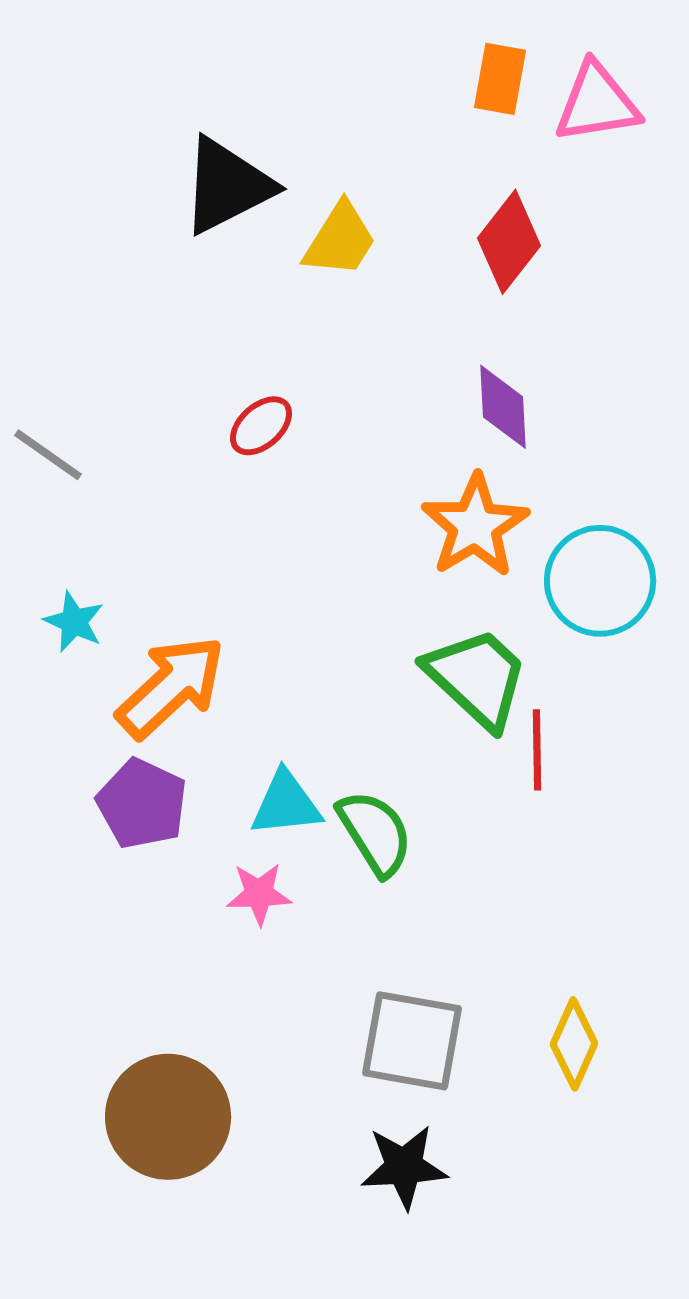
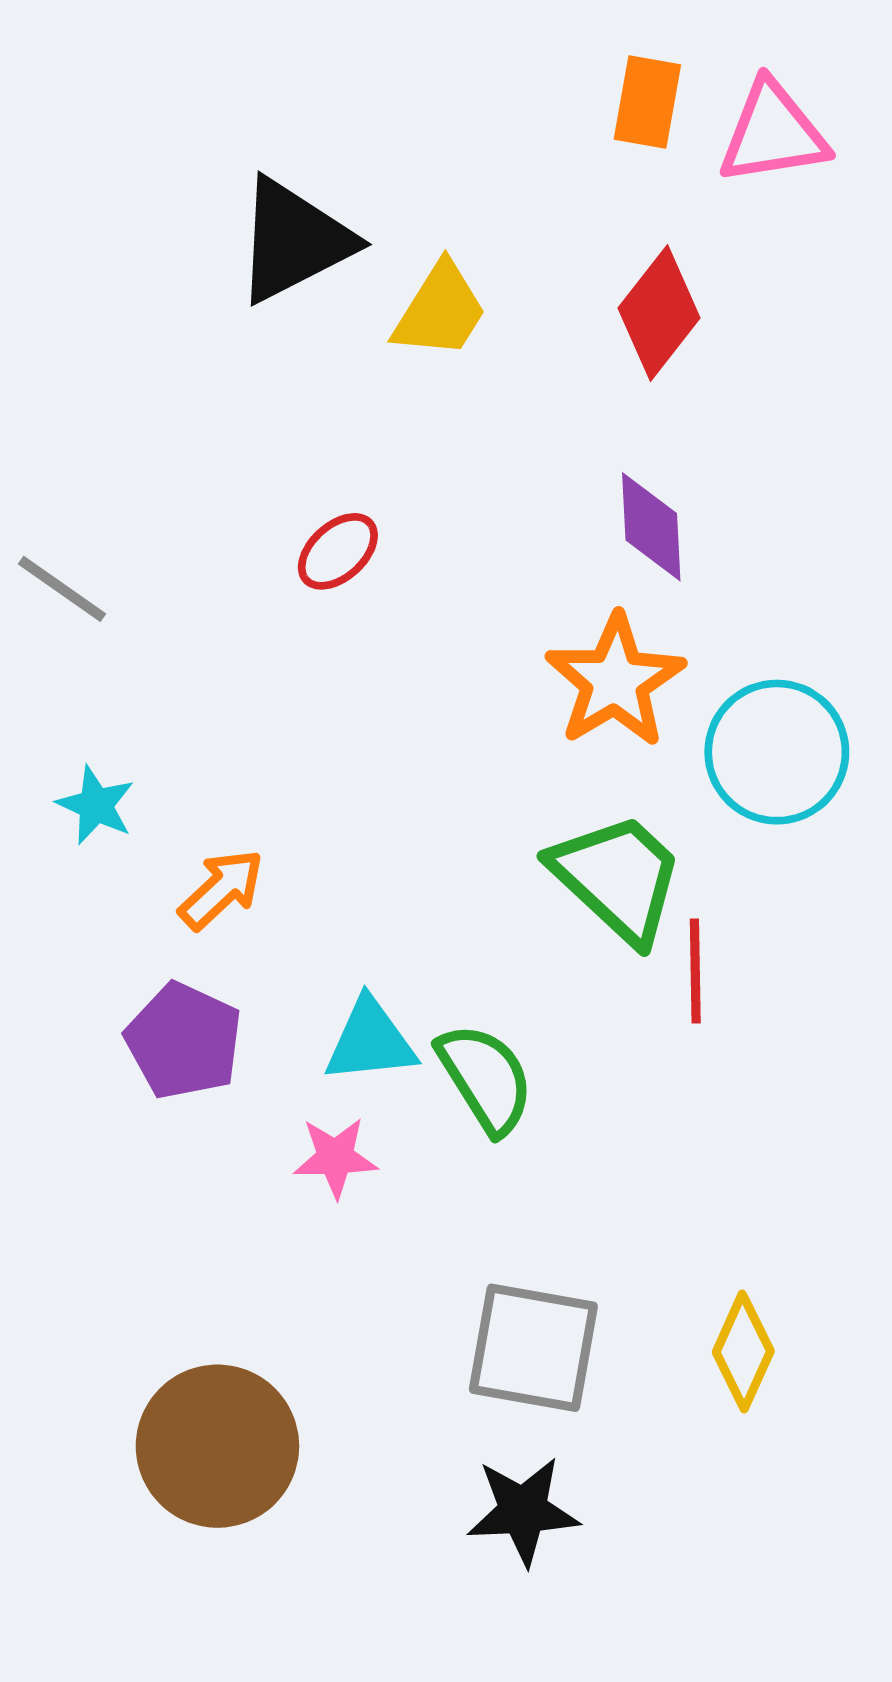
orange arrow: (171, 687) -> (221, 889), size x0.6

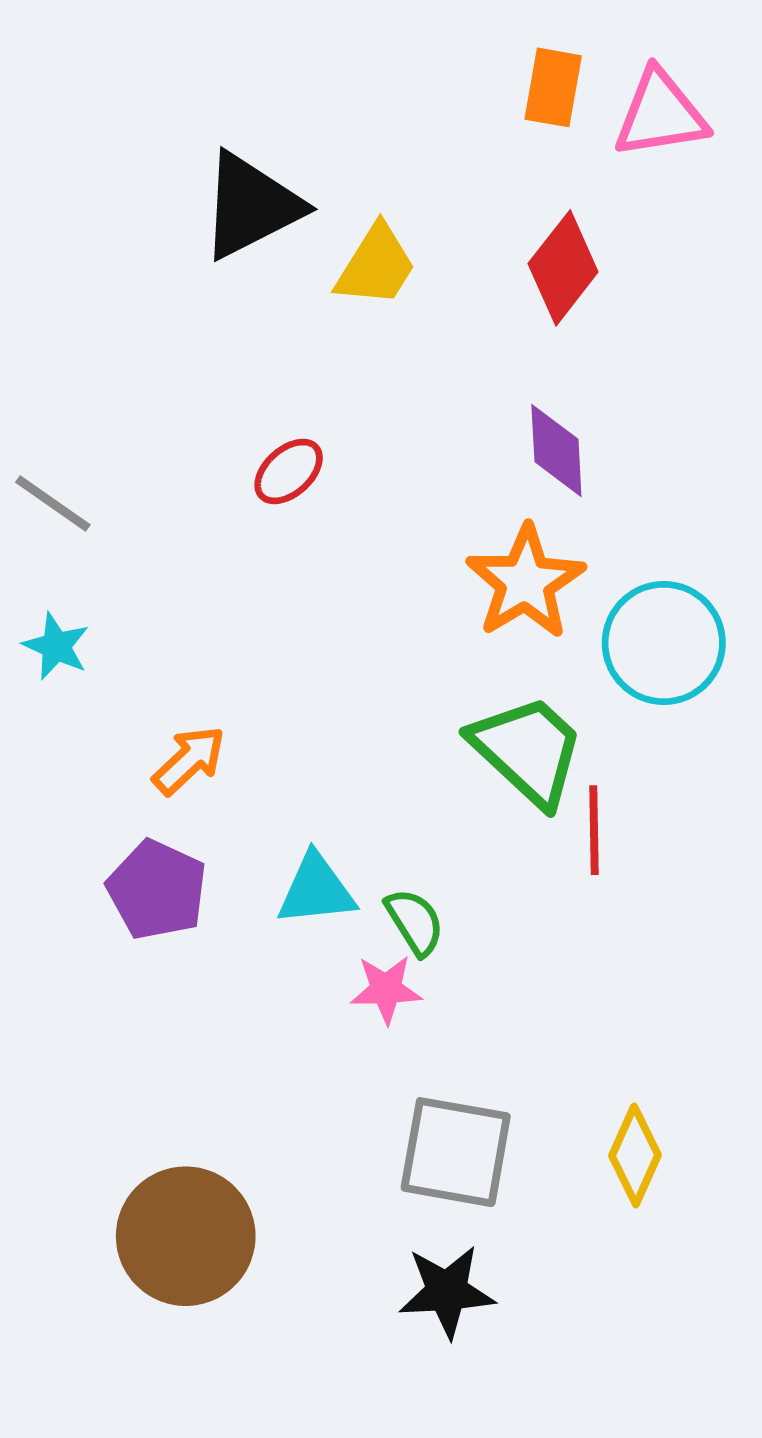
cyan star: (96, 805) -> (56, 646), moved
green semicircle: (485, 1078) -> (415, 922), size x0.7
pink star: (335, 1157) -> (386, 989), moved

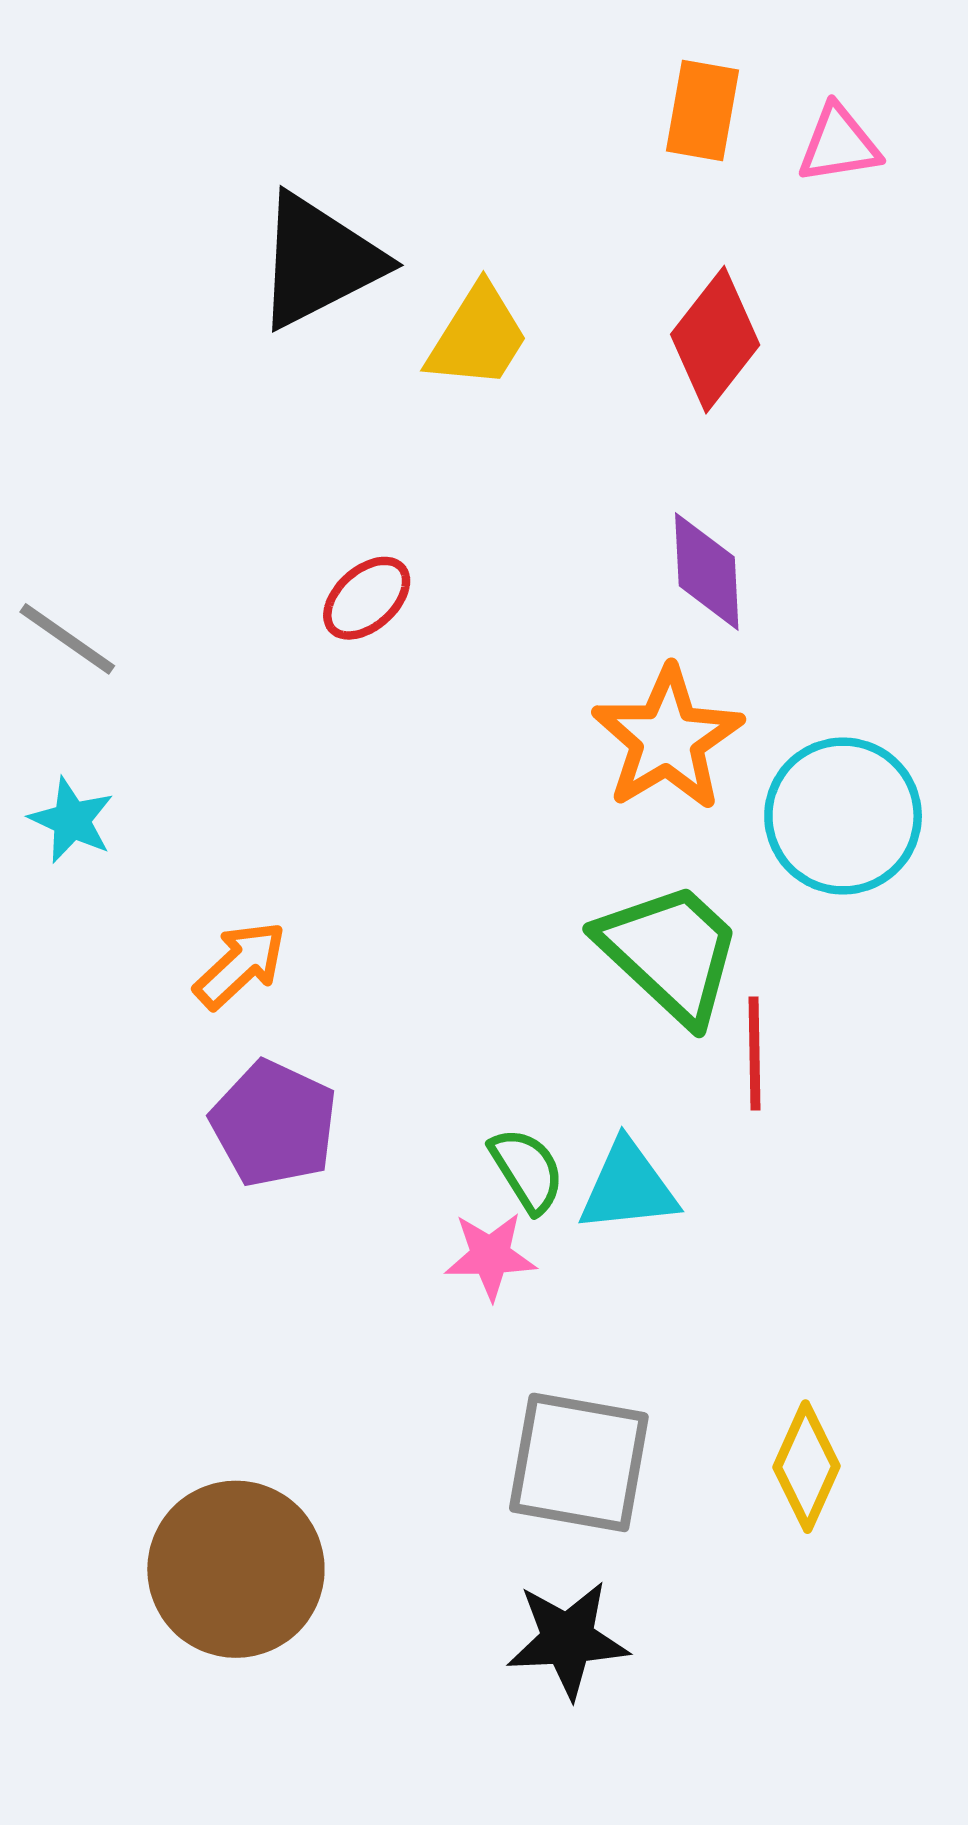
pink triangle: (660, 114) -> (839, 144), size x0.7
purple pentagon: (157, 890) -> (274, 1124), moved
cyan triangle: (316, 890) -> (628, 1187), moved

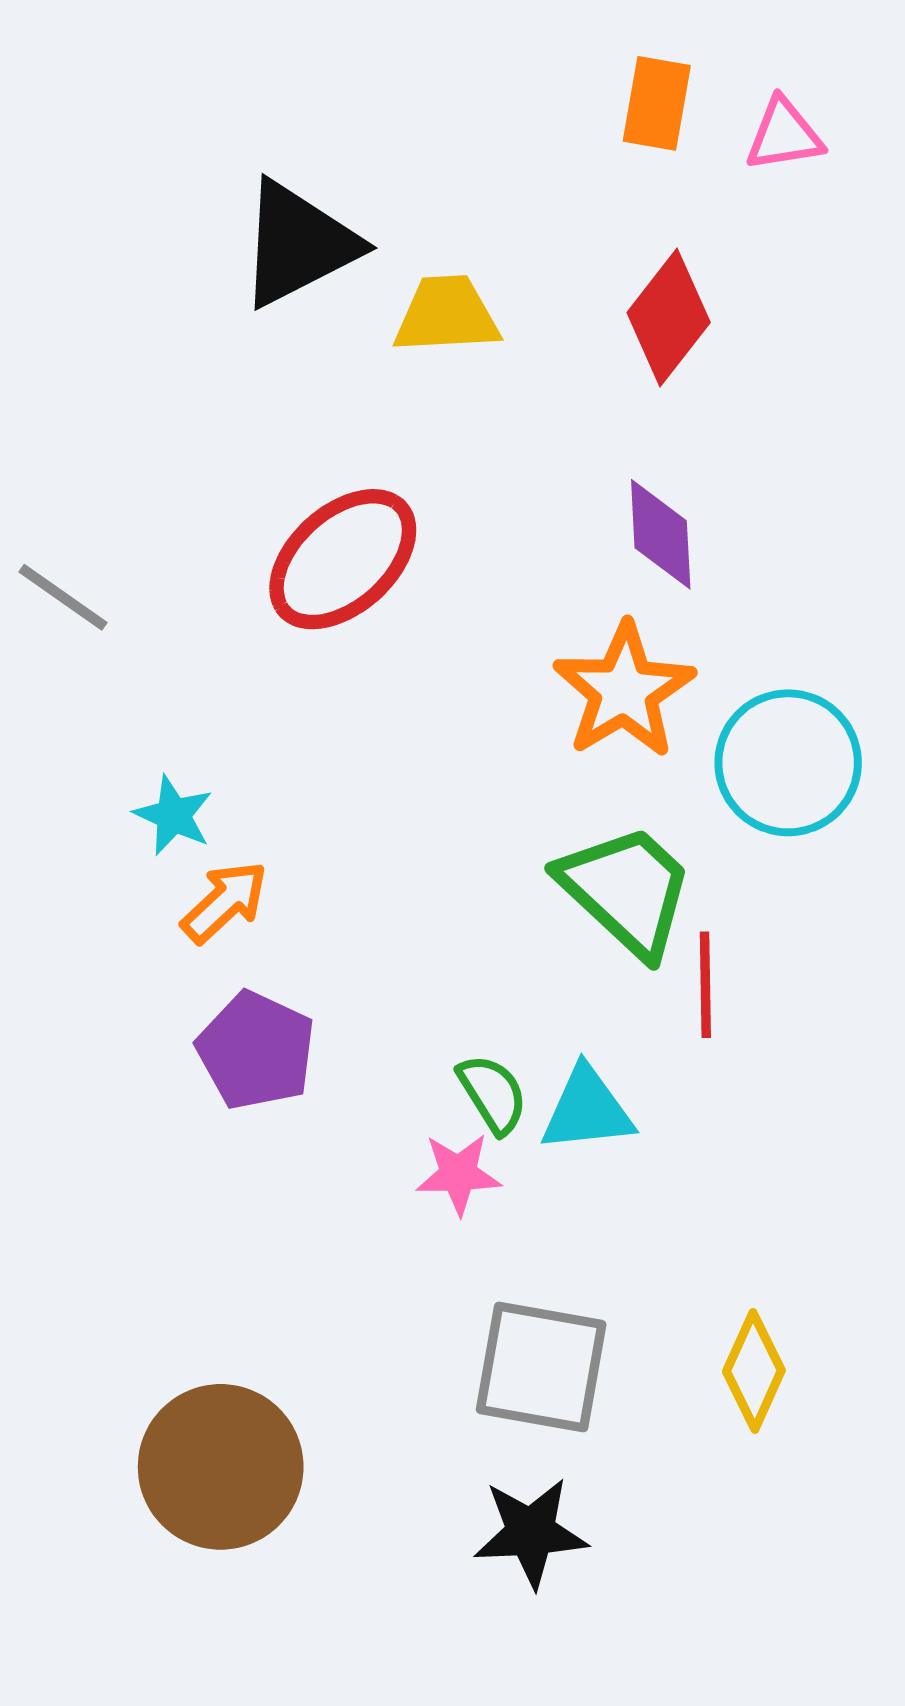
yellow trapezoid: (478, 337) -> (447, 315), turned -125
red ellipse: (367, 598) -> (343, 559), size x1.8
cyan star: (72, 820) -> (173, 815), moved

